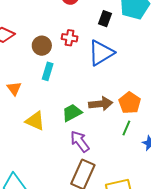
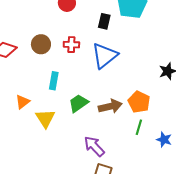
brown circle: (42, 46) -> (41, 44), moved
orange triangle: (14, 89) -> (23, 102), turned 35
green trapezoid: (72, 113) -> (78, 103), moved
yellow triangle: (35, 121) -> (45, 118), moved, turned 40

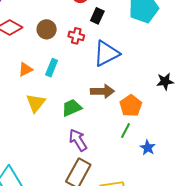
black rectangle: (104, 21) -> (97, 16), moved
orange triangle: (23, 102) -> (25, 69), moved
green trapezoid: (78, 103) -> (72, 108), moved
brown arrow: (110, 106) -> (102, 91), moved

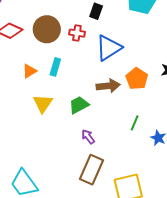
brown circle: (47, 29) -> (47, 29), size x1.4
orange pentagon: (131, 106) -> (137, 79), moved
purple arrow: (78, 140) -> (88, 137), size x0.7

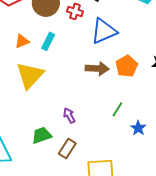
yellow triangle: (43, 103) -> (30, 75), size x1.4
green trapezoid: (79, 105) -> (42, 135), moved
brown rectangle: (91, 170) -> (67, 149), size x0.7

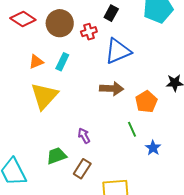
red cross: (75, 11) -> (89, 32), turned -35
orange pentagon: (127, 66) -> (146, 102), moved
green line: (117, 109) -> (132, 129), turned -56

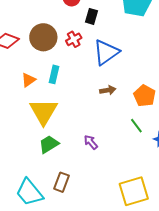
brown arrow: (112, 89) -> (108, 90), size x0.7
green trapezoid: (56, 156) -> (49, 144), moved
brown rectangle: (82, 169) -> (62, 182), moved

